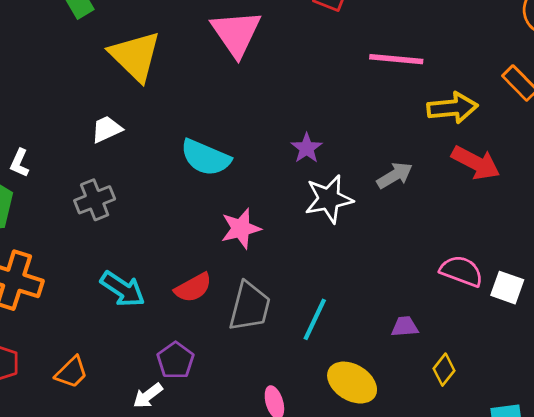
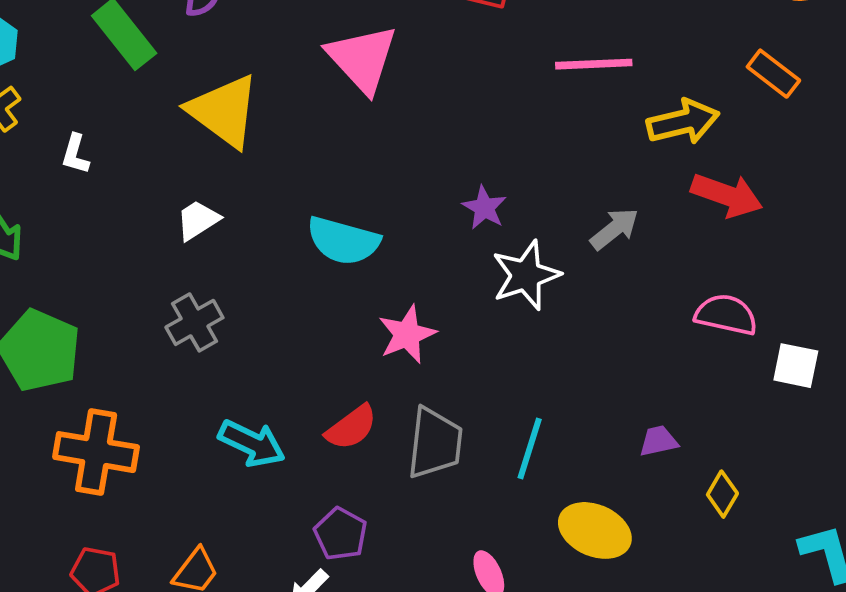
white L-shape: (20, 163) -> (75, 154), moved
pink semicircle: (461, 271) -> (726, 315), moved

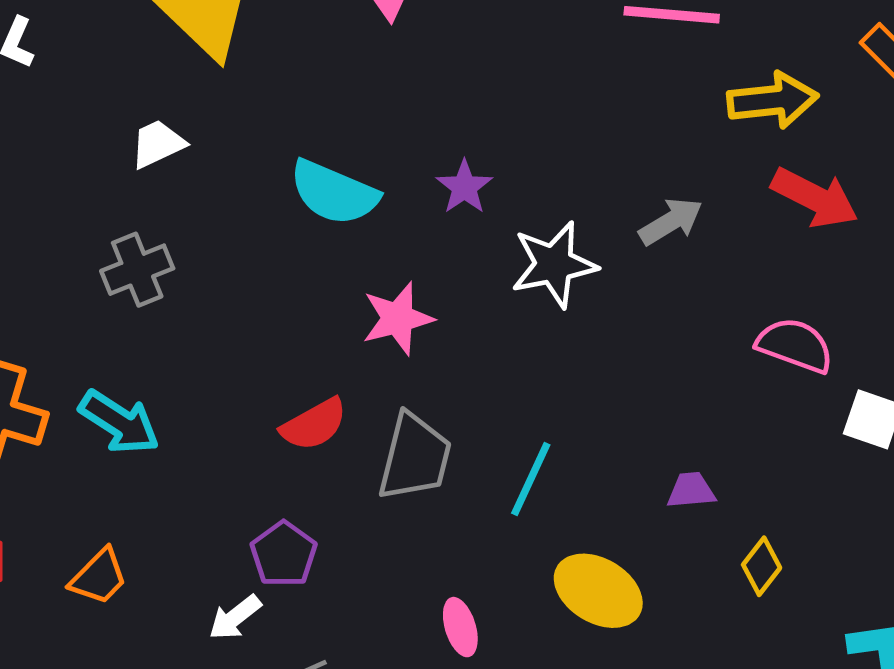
purple star: (484, 208) -> (464, 187), moved
cyan arrow: (252, 443) -> (119, 422), moved

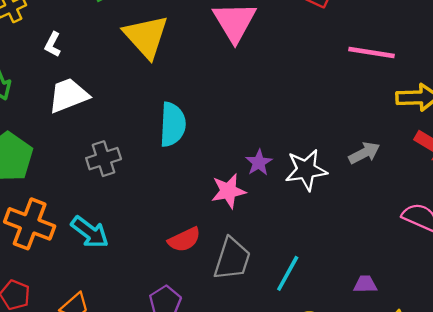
white trapezoid: (158, 144) -> (68, 95), moved, size x1.5
purple star: (464, 187) -> (259, 163), moved
cyan semicircle: (334, 193) -> (173, 124), moved, turned -114

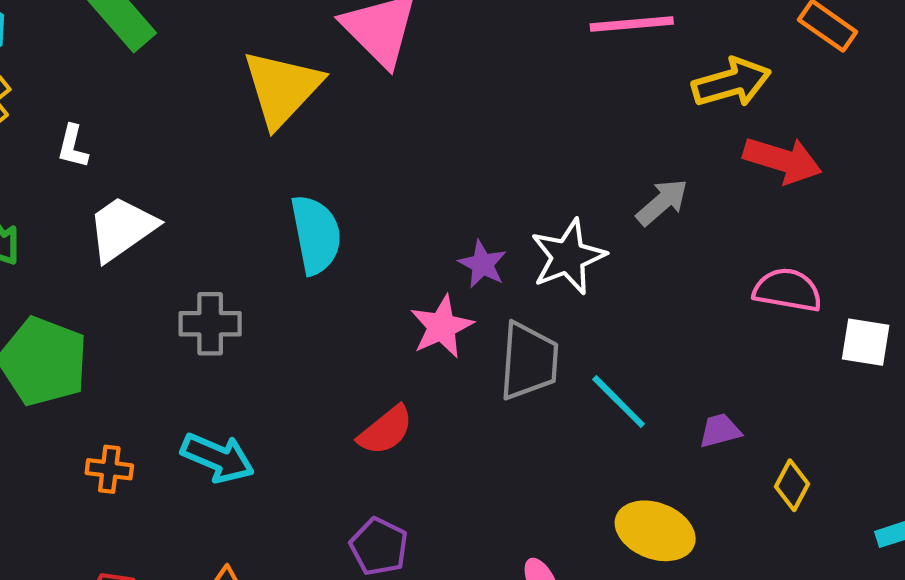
yellow triangle: (146, 36) -> (282, 88), moved, turned 39
gray cross: (104, 159) -> (210, 324), turned 32
orange cross: (30, 224) -> (109, 469), size x0.5
gray trapezoid: (232, 259) -> (529, 361), moved
cyan line: (288, 273) -> (619, 402), moved, turned -60

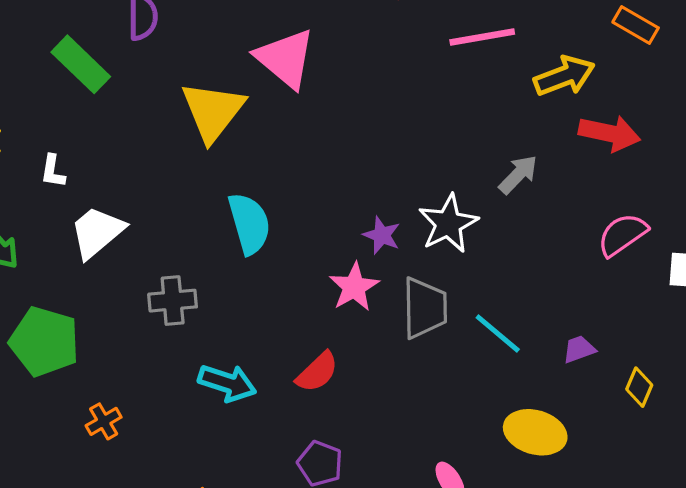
pink semicircle: (788, 290) -> (622, 235), turned -40
cyan arrow: (218, 458) -> (227, 383), moved
orange cross: (109, 469) -> (104, 421), turned -32

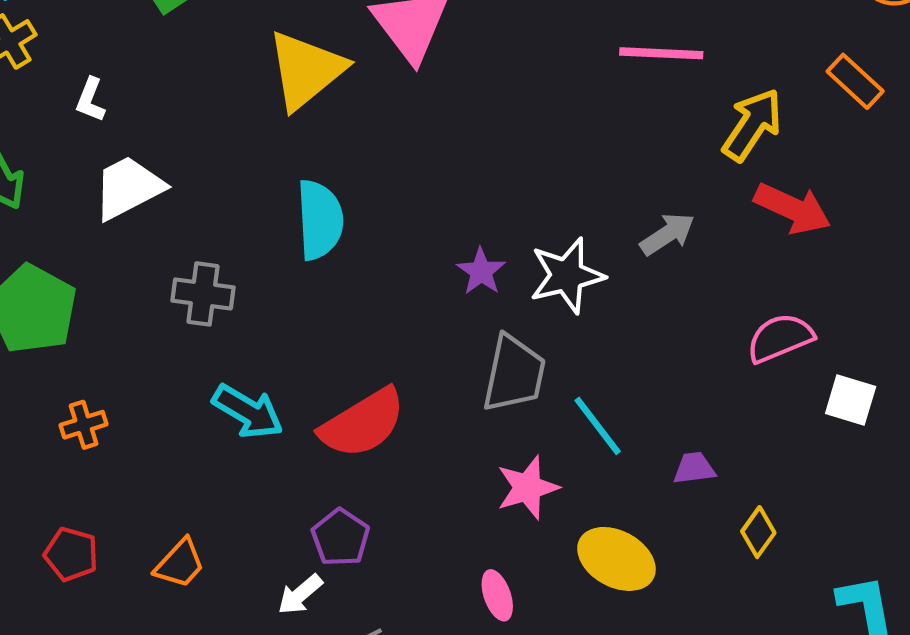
yellow arrow: (564, 76) -> (752, 125), turned -48
pink star: (354, 287) -> (528, 488), moved
red semicircle: (317, 372) -> (363, 423), size x1.5

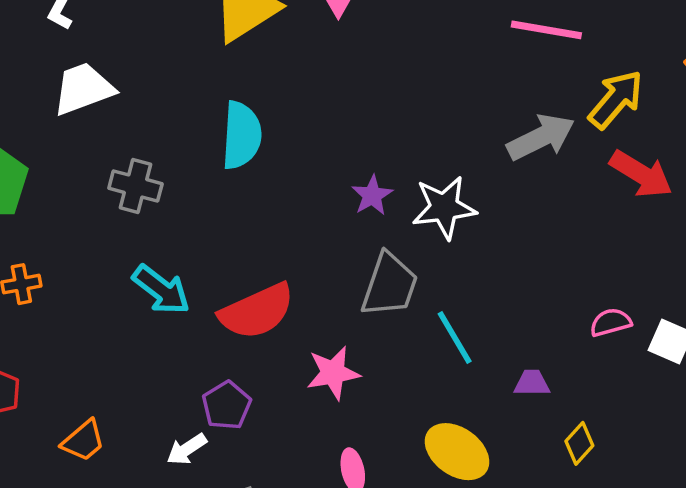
gray arrow: (667, 234) -> (541, 137), moved, size x1.4
pink semicircle: (780, 338) -> (611, 322), moved, size x0.7
pink star: (528, 488) -> (333, 373), moved
orange trapezoid: (180, 564) -> (83, 441), moved

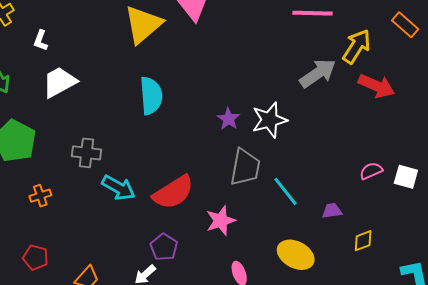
gray cross: (135, 186) -> (86, 153), moved
yellow diamond: (579, 443) -> (363, 241), turned 35

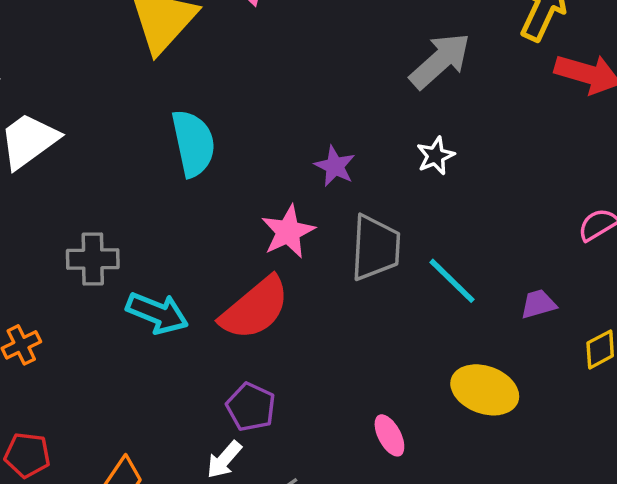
gray arrow: (318, 73) -> (440, 61), moved
white star: (269, 120) -> (436, 156), moved, size x0.6
pink star: (221, 221) -> (288, 232), moved

